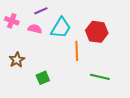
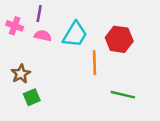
purple line: (41, 11) -> (39, 14), moved, turned -56
green square: (43, 78) -> (32, 97), moved

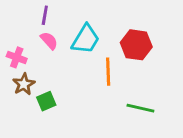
pink cross: (15, 26) -> (17, 57), moved
pink semicircle: (43, 36) -> (49, 41), turned 35
green square: (32, 97) -> (46, 101), moved

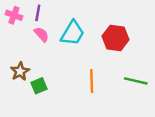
pink cross: (17, 57) -> (14, 15), moved
orange line: (108, 72) -> (92, 81), moved
green line: (140, 108) -> (136, 81), moved

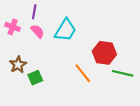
pink cross: (14, 15) -> (13, 27), moved
red hexagon: (116, 38) -> (104, 53), moved
orange line: (92, 81) -> (83, 73), turned -36

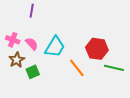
pink cross: (13, 27) -> (13, 40), moved
cyan trapezoid: (65, 30) -> (55, 47), moved
pink semicircle: (37, 31) -> (32, 44), moved

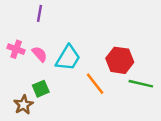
brown star: (17, 60) -> (23, 105), moved

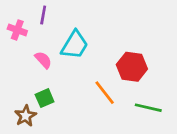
pink cross: (16, 49) -> (17, 30), moved
cyan trapezoid: (68, 58) -> (75, 45), moved
green line: (141, 84) -> (148, 108), moved

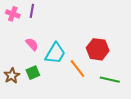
pink cross: (17, 30) -> (13, 14), moved
cyan trapezoid: (75, 45) -> (55, 53), moved
brown star: (26, 116) -> (12, 76), moved

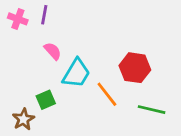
pink semicircle: (32, 44) -> (53, 51), moved
brown star: (12, 76) -> (23, 119), moved

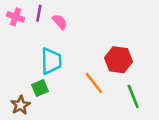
pink semicircle: (53, 51) -> (60, 22), moved
cyan trapezoid: (76, 73) -> (51, 61), moved, turned -32
green line: (152, 110) -> (133, 97), turned 55

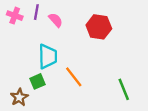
red hexagon: (119, 60) -> (99, 27), moved
orange line: (94, 83) -> (74, 77), moved

